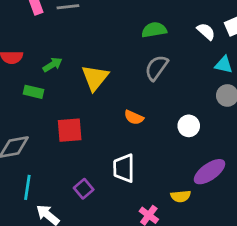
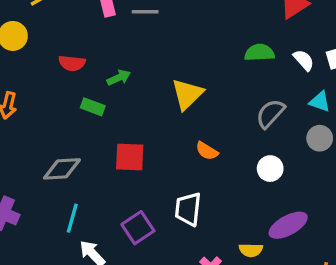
green semicircle: (154, 30) -> (259, 53), moved
gray semicircle: (156, 68) -> (270, 114), moved
yellow triangle: (95, 78) -> (187, 94), moved
purple square: (84, 189) -> (138, 228), size x1.4

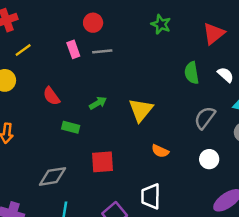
green semicircle: (259, 53) -> (192, 73), turned -90
red semicircle: (72, 63) -> (51, 96), turned 54
green arrow: (119, 78) -> (98, 103), moved

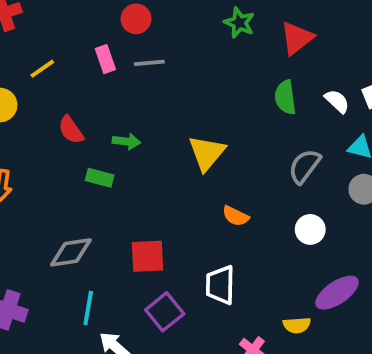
red triangle: (214, 34) -> (297, 38), moved
yellow line: (23, 50) -> (42, 69), moved
green arrow: (98, 103) -> (126, 141), moved, turned 36
red square: (103, 162) -> (147, 256), moved

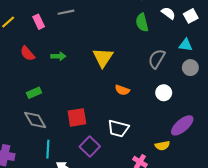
pink rectangle: (105, 59) -> (39, 22), moved
white semicircle: (337, 101) -> (168, 13), moved
green rectangle: (100, 178) -> (34, 93), moved, turned -32
gray diamond: (71, 252) -> (35, 120), turned 75
white trapezoid: (220, 285) -> (118, 128), turned -70

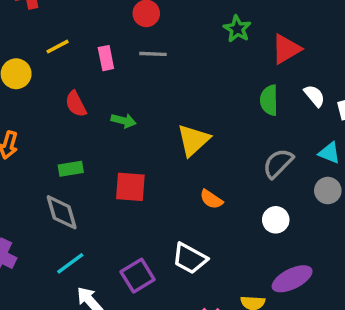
red square: (77, 117) -> (130, 187), moved
cyan line: (48, 149) -> (70, 263), turned 36

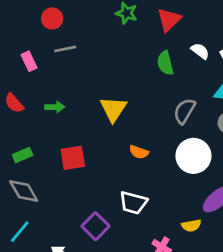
white circle: (276, 220) -> (193, 156), size x1.6
cyan line: (70, 263) -> (20, 232), moved

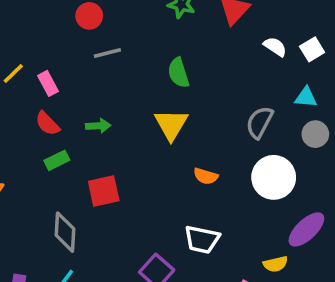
pink rectangle: (29, 61) -> (48, 83), moved
green semicircle: (165, 63) -> (178, 73), moved
green rectangle: (23, 155) -> (57, 160), moved
red square: (73, 158) -> (104, 191), moved
gray diamond: (24, 191) -> (65, 232), turned 36

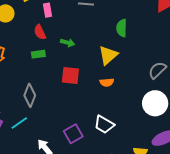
orange semicircle: (206, 176) -> (107, 82), moved, turned -40
red square: (104, 191) -> (70, 76), moved

